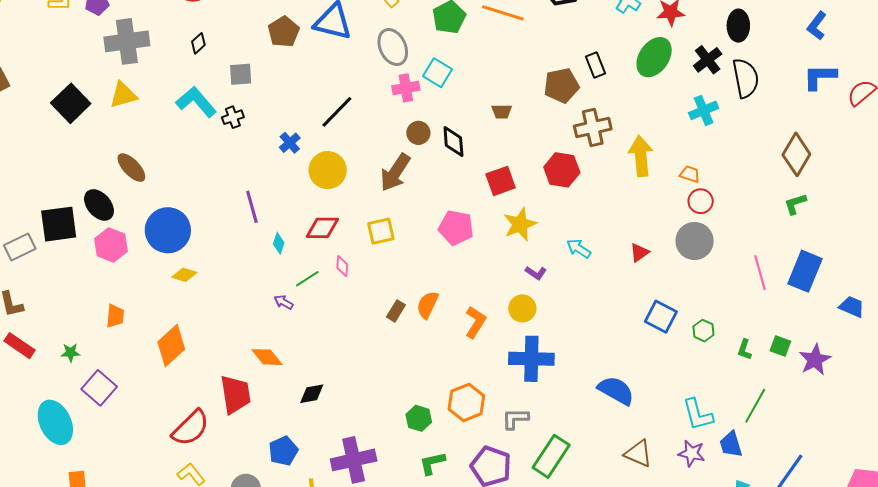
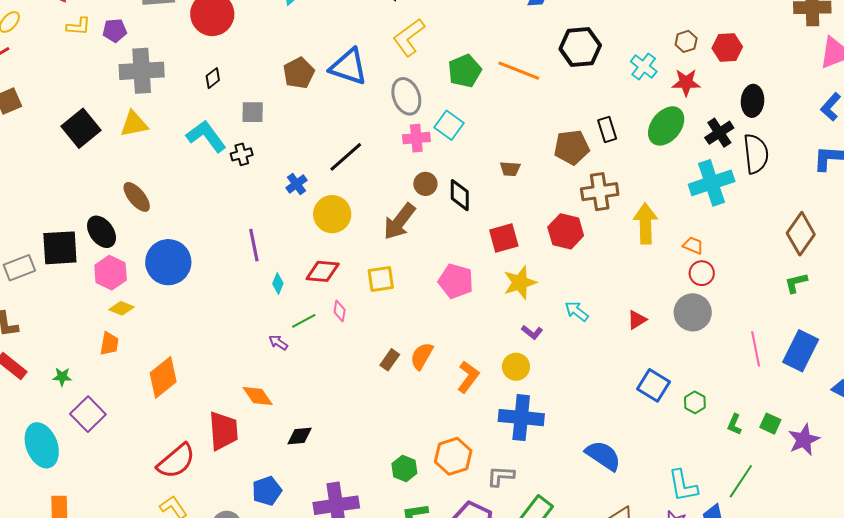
cyan cross: (704, 110) -> (712, 183), size x1.5
yellow diamond: (184, 275) -> (121, 308), moved

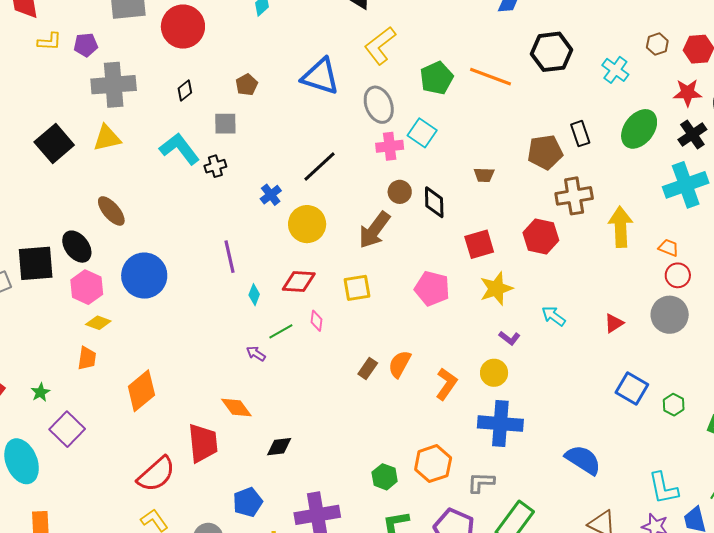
brown pentagon: (299, 73) -> (247, 85), moved, size x0.7
red star: (686, 82) -> (688, 93), moved
green star: (62, 377) -> (40, 392), turned -30

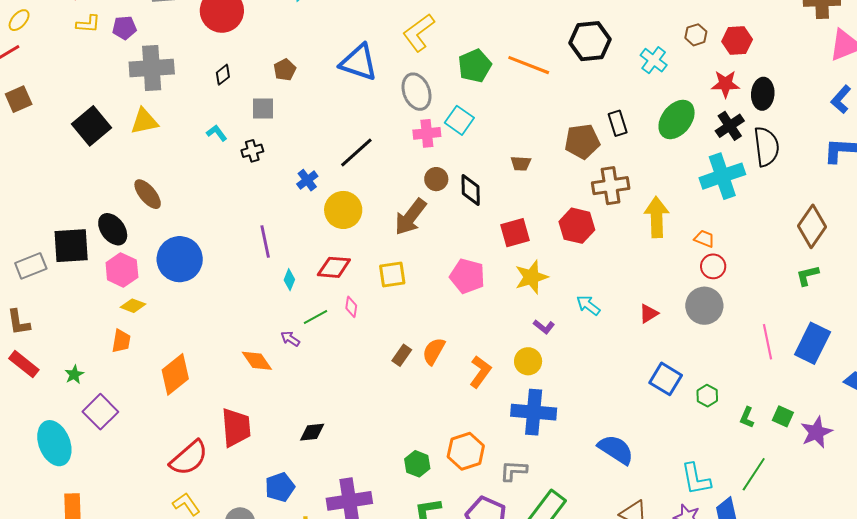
cyan L-shape: (180, 149) -> (217, 133), size x0.5
orange diamond: (236, 407) -> (257, 361), moved

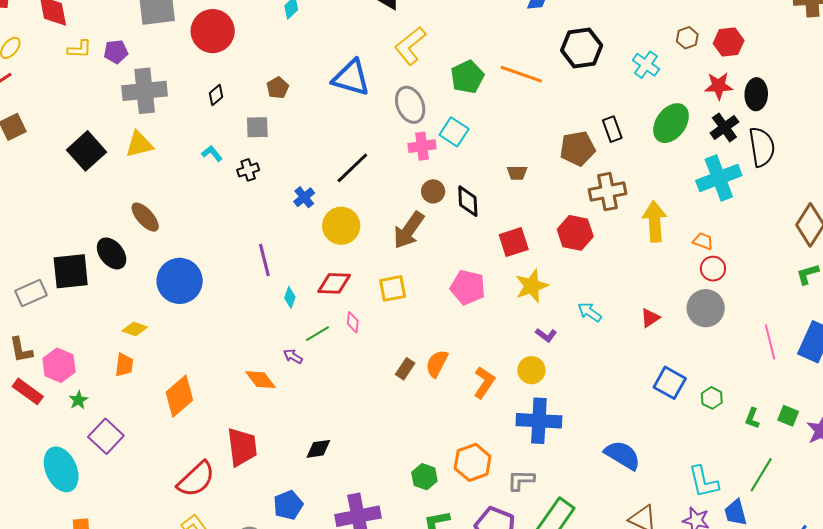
pink hexagon: (122, 270) -> (59, 365), moved

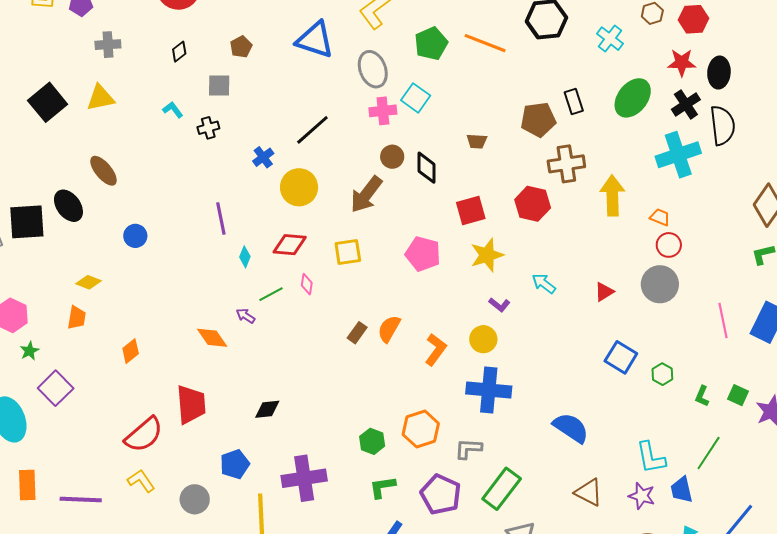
gray cross: (145, 91) -> (108, 45), size x0.6
blue circle: (180, 281) -> (135, 236), size x0.5
orange diamond: (179, 396) -> (131, 351), size x0.6

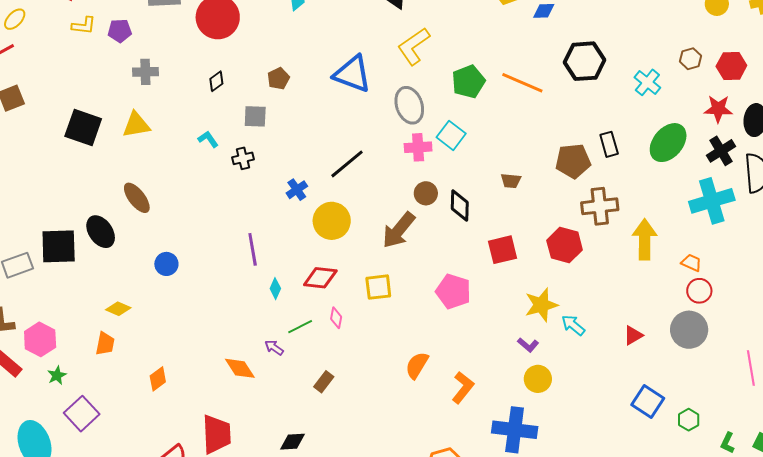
black square: (48, 102) -> (83, 128), turned -33
yellow star: (487, 255) -> (541, 305), moved
brown rectangle: (357, 333) -> (324, 382), moved
yellow circle: (483, 339) -> (538, 379), moved

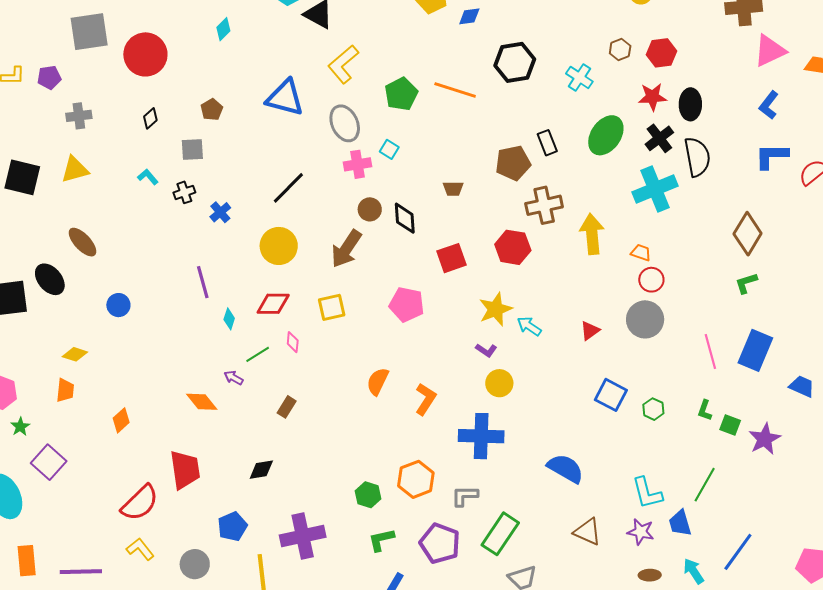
cyan square: (451, 135) -> (389, 149), size x0.7
blue cross: (297, 190) -> (220, 212), moved
green L-shape: (728, 443) -> (705, 410), moved

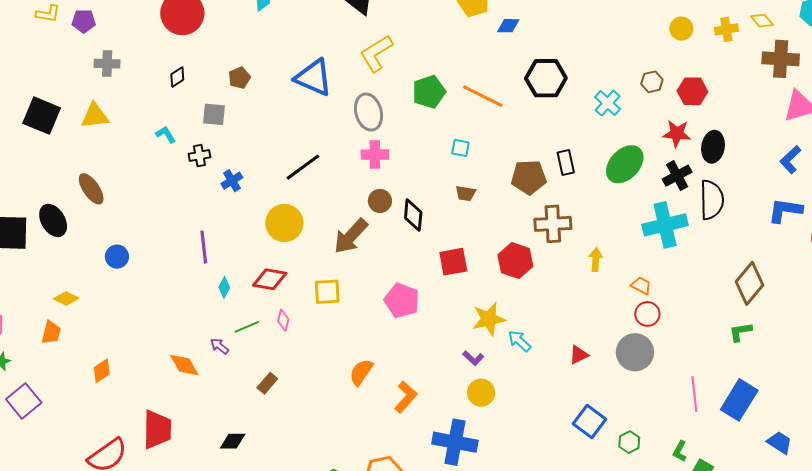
cyan square: (389, 149) -> (460, 148), moved, turned -30
yellow arrow: (592, 234) -> (596, 260), size x0.6

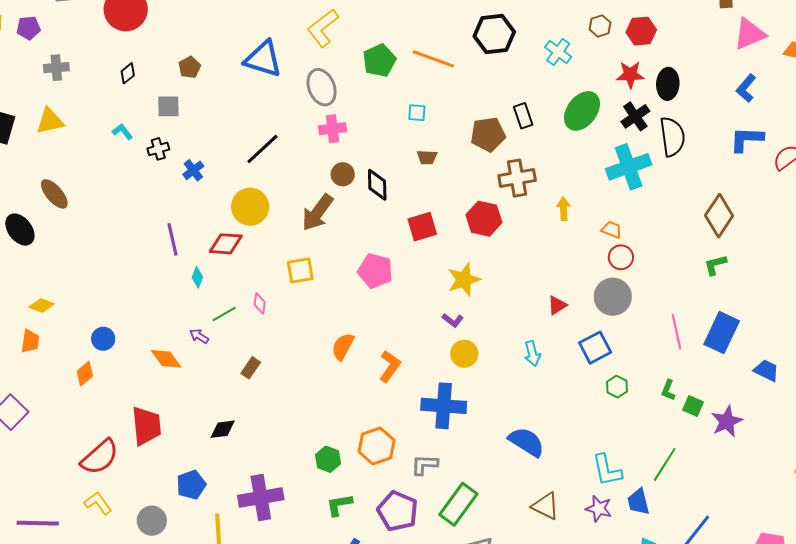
blue circle: (117, 257) -> (103, 339), moved
red diamond: (270, 279) -> (226, 244), moved
cyan arrow: (519, 341) -> (532, 354), moved, turned -140
blue square: (590, 422) -> (595, 348), moved, turned 32

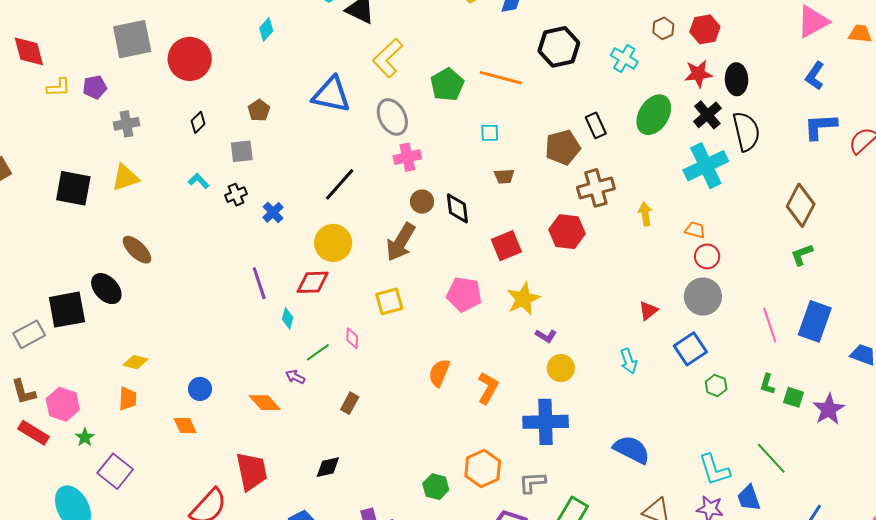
yellow star: (464, 280) -> (523, 299), moved
orange diamond: (85, 374) -> (185, 426), turned -70
green line: (665, 464) -> (771, 458), turned -69

